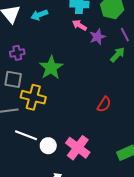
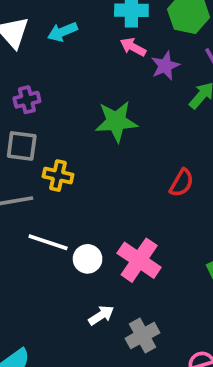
green star: (51, 68) -> (116, 121), moved, turned 30
yellow cross: (33, 97) -> (58, 176), size x0.7

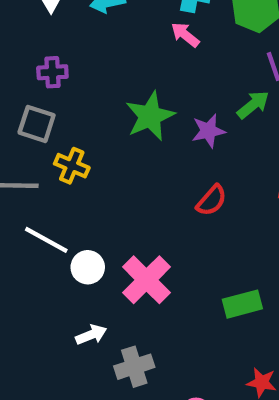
purple star: (165, 66) -> (208, 131), moved
green star: (116, 121) -> (150, 116), turned -30

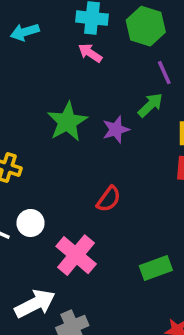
red semicircle: (212, 200) -> (109, 199), moved
white circle: (88, 267) -> (30, 223), moved
white arrow: (91, 335) -> (35, 304), size x1.6

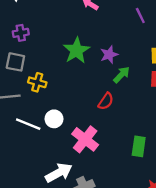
green arrow: (150, 105) -> (122, 75), moved
green rectangle: (156, 268) -> (139, 146), turned -60

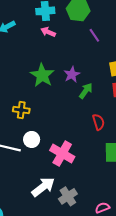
yellow cross: (37, 82) -> (21, 110), moved
red semicircle: (106, 101) -> (98, 122), moved, turned -42

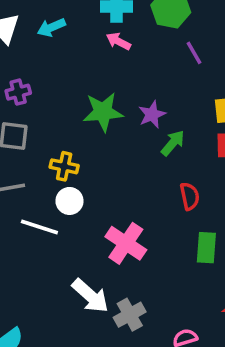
green star: (42, 75) -> (103, 112), turned 30
white circle: (32, 139) -> (69, 201), moved
white arrow: (43, 187) -> (90, 296), turned 75

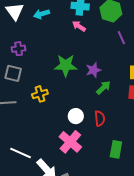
yellow cross: (64, 166) -> (40, 94), turned -35
red semicircle: (190, 196) -> (100, 118), moved
white circle: (69, 201) -> (76, 116), moved
white line: (39, 227) -> (21, 153), moved

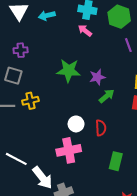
yellow cross: (40, 94) -> (30, 101), moved
pink cross: (70, 142) -> (69, 150), turned 35

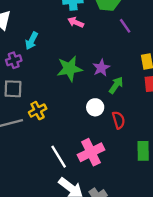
cyan arrow: (47, 15) -> (32, 41), moved, turned -35
white circle: (76, 124) -> (95, 107), moved
white line: (16, 159) -> (59, 157), moved, turned 45

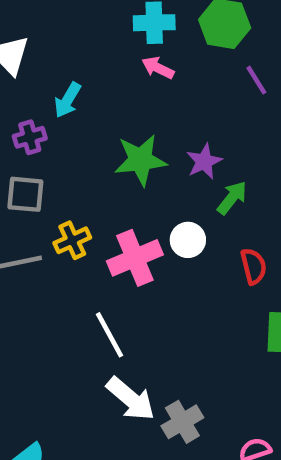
red semicircle: (119, 120) -> (254, 266), moved
pink cross: (91, 152) -> (135, 258), moved

